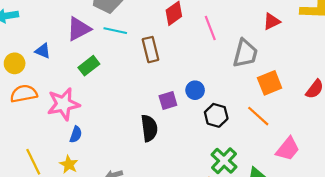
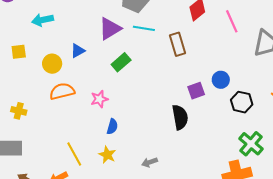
blue triangle: (43, 51) -> (78, 51), turned -49
pink star: (63, 104) -> (99, 99), size x0.6

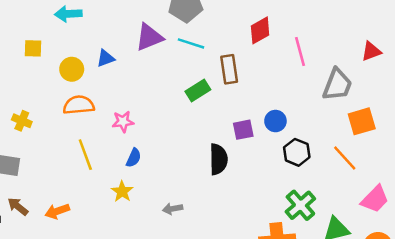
green rectangle: (121, 62) -> (198, 91), moved
yellow line: (74, 154) -> (85, 155), moved

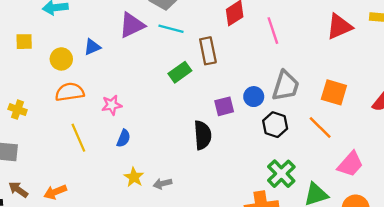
red triangle: (371, 51) -> (339, 27), size x1.4
gray trapezoid: (337, 85) -> (286, 86), moved
orange square: (362, 121) -> (334, 92), turned 36
yellow star: (122, 191) -> (134, 177), moved

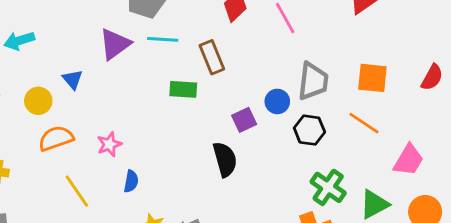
blue triangle: (92, 47) -> (73, 79), turned -36
green rectangle: (180, 72) -> (183, 89), turned 50

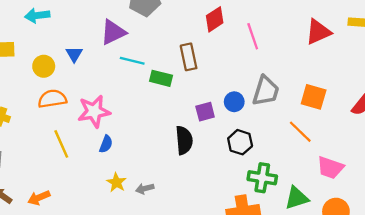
cyan line: (163, 39) -> (132, 61), moved
black hexagon: (309, 130) -> (240, 142), moved
pink star: (109, 144) -> (94, 111), size x1.6
pink trapezoid: (409, 160) -> (330, 168), turned 68
green cross: (328, 187) -> (262, 178), turned -36

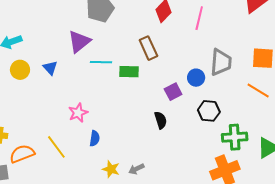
pink line: (253, 36) -> (199, 18), turned 45
yellow circle: (44, 66) -> (20, 70), moved
orange semicircle: (52, 99) -> (22, 154), moved
pink star: (94, 111) -> (78, 113), size x0.7
black semicircle: (184, 140) -> (161, 120), size x0.7

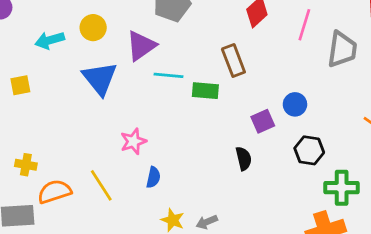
gray trapezoid: (221, 62) -> (342, 49), moved
blue triangle: (50, 68) -> (100, 78), size x1.8
yellow circle: (20, 70) -> (93, 28), moved

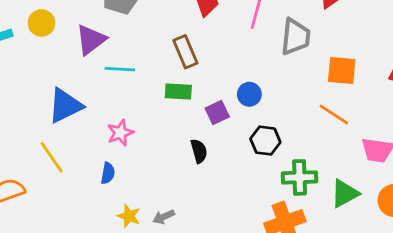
blue triangle: (100, 78) -> (65, 106), moved, turned 45
green rectangle: (205, 91) -> (178, 92), moved
pink star: (133, 141) -> (120, 133), moved
yellow line: (101, 185) -> (52, 157), moved

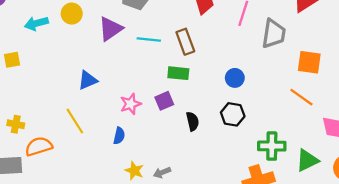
cyan line: (120, 69) -> (149, 40), moved
blue triangle: (65, 106) -> (88, 80), size x0.7
purple square: (217, 112) -> (164, 101), moved
black hexagon: (265, 141) -> (233, 114), moved

